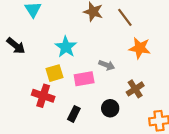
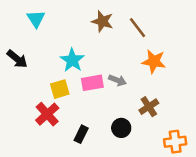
pink rectangle: (84, 79) -> (92, 83), moved
red cross: (43, 96) -> (47, 114), turned 30

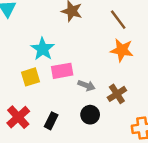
brown line: (138, 28) -> (118, 20), moved
gray arrow: (117, 80) -> (86, 85), moved
red cross: (47, 114) -> (18, 117), moved

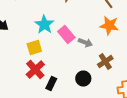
pink rectangle: (62, 71) -> (66, 34), moved, turned 60
gray arrow: (86, 85) -> (85, 42), moved
red cross: (18, 117) -> (35, 70), moved

